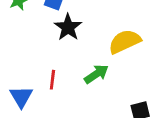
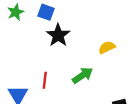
yellow semicircle: (125, 41) -> (107, 47), size x0.6

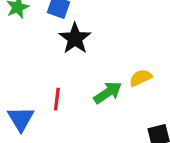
yellow semicircle: (107, 47) -> (141, 78), moved

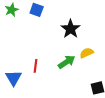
black star: (75, 38) -> (71, 29), moved

